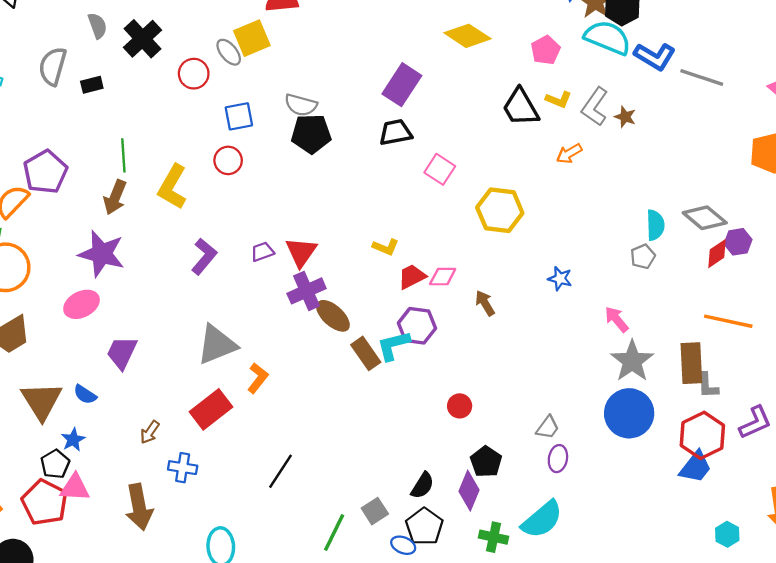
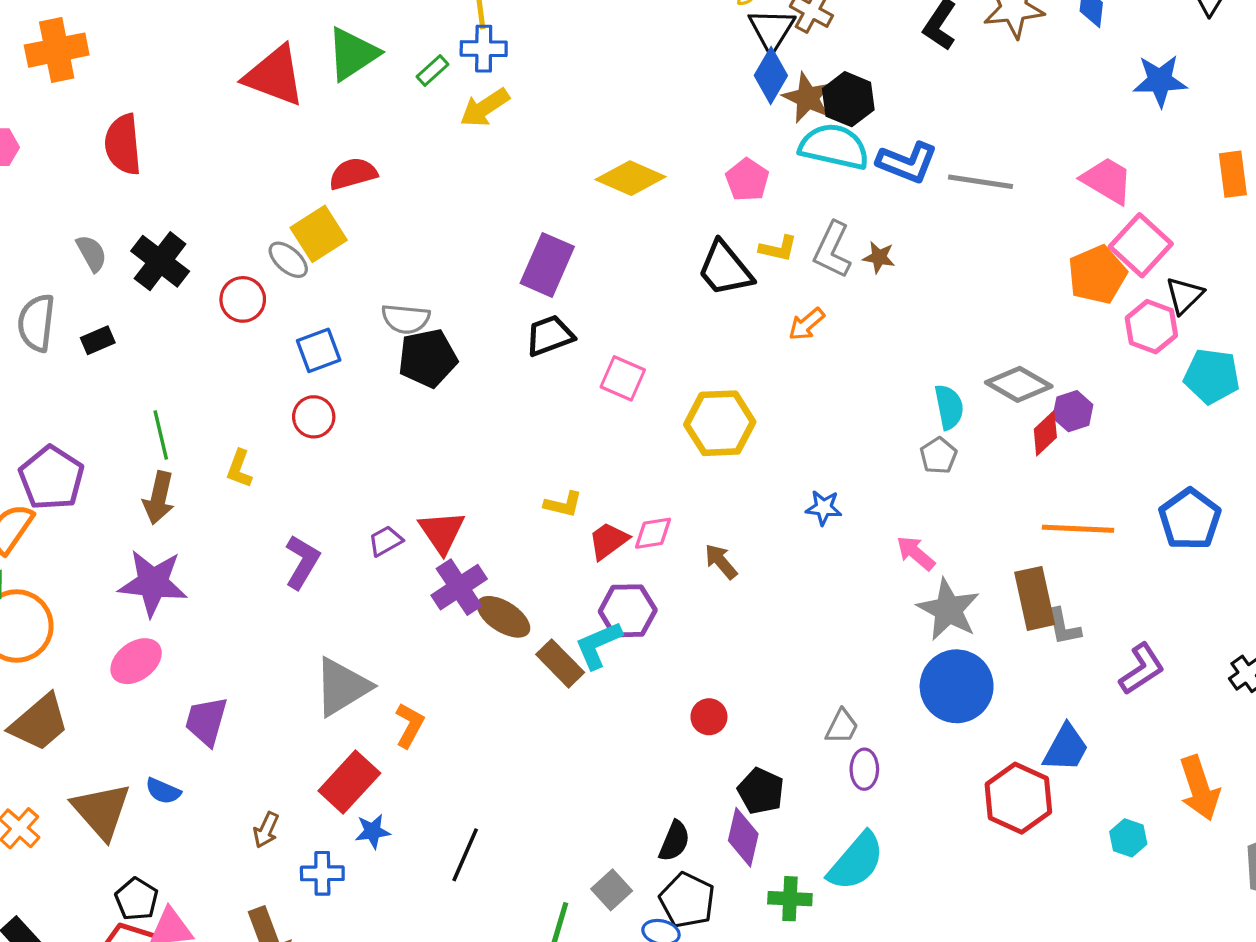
yellow L-shape: (172, 187) -> (239, 469), size x0.6
red hexagon: (702, 435) -> (1018, 798), moved
blue star: (73, 440) -> (373, 831), moved, turned 30

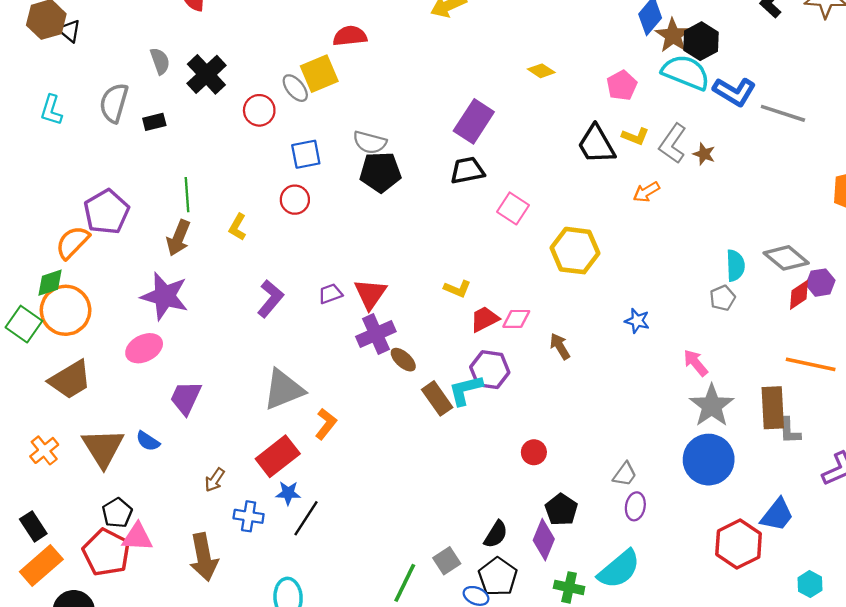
yellow diamond: (631, 178) -> (541, 71), size x0.6
brown ellipse: (503, 617) -> (403, 360), size x0.7
black line: (465, 855) -> (306, 518), moved

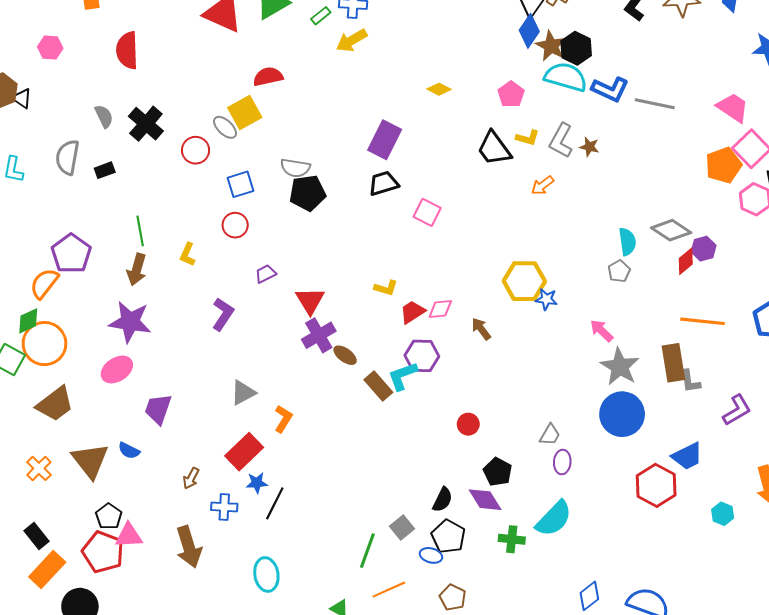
yellow hexagon: (575, 251) -> (524, 281), moved
purple trapezoid: (330, 294) -> (266, 274), moved
gray triangle: (284, 390) -> (243, 393), size x0.7
blue trapezoid: (777, 515) -> (687, 456), turned 32
purple diamond: (544, 540) -> (485, 500), turned -48

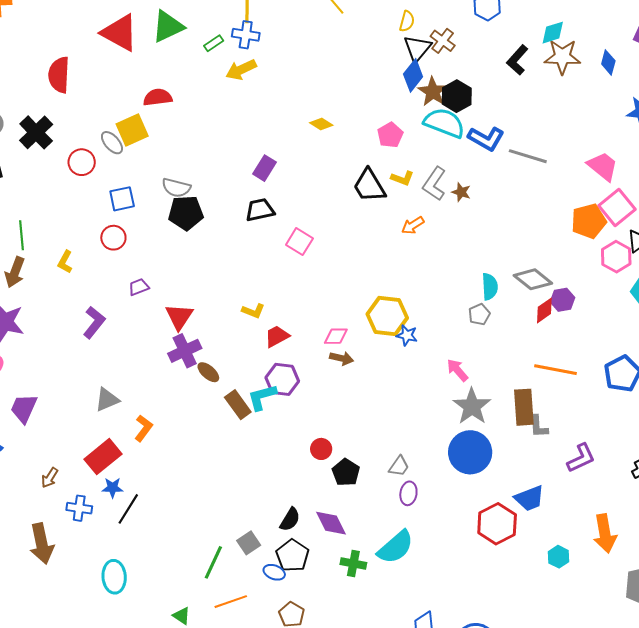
red semicircle: (127, 50) -> (59, 75), moved
purple rectangle: (385, 140) -> (265, 168), size x0.7
pink diamond: (440, 309) -> (336, 336), moved
brown arrow: (481, 329) -> (342, 358), turned 135
black pentagon: (498, 472) -> (346, 472), moved

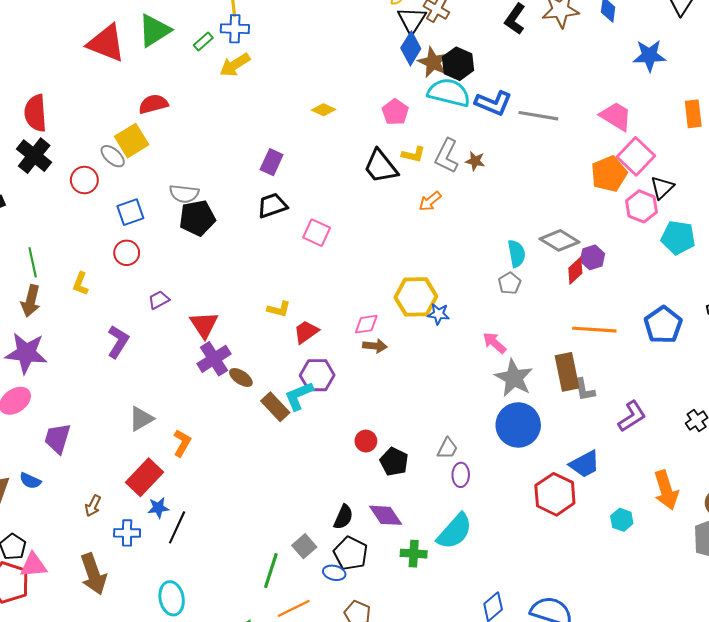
red semicircle: (59, 75) -> (35, 113), moved

